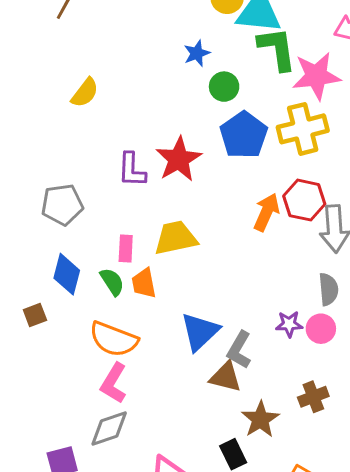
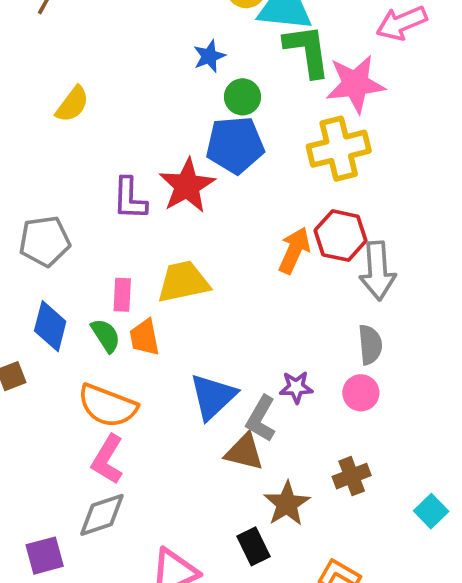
blue pentagon: (244, 135) -> (235, 145), moved, turned 30
purple star: (289, 324) -> (296, 387), moved

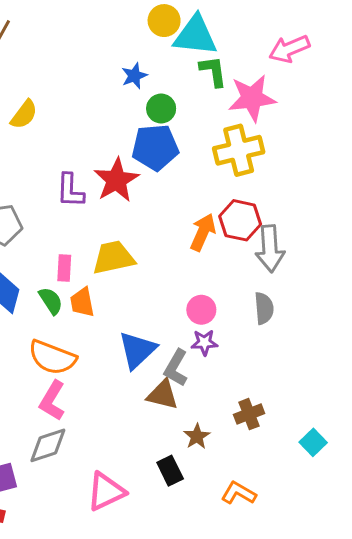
green L-shape: (307, 51) -> (213, 71), size x0.7
pink circle: (361, 393) -> (201, 310), moved
brown star: (287, 504) -> (197, 436), size x0.7

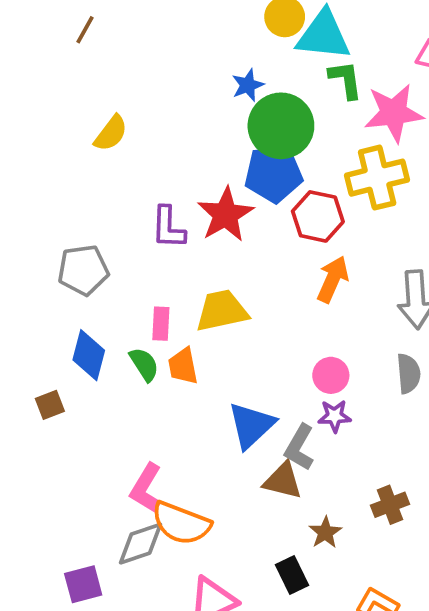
green circle: (161, 109) -> (281, 126), size x1.8
red hexagon: (240, 220) -> (318, 216), moved
orange semicircle: (52, 357) -> (181, 523), moved

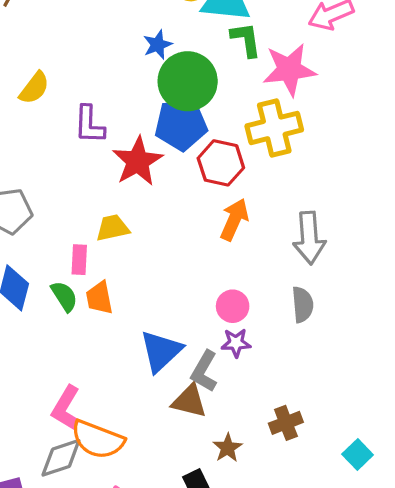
purple L-shape: (168, 228) -> (89, 125), moved
yellow trapezoid: (222, 311) -> (113, 228), moved, size x0.7

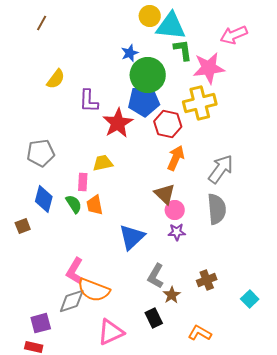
gray arrow: (309, 238) -> (221, 169), turned -140
gray semicircle: (303, 305) -> (217, 209), size x1.4
gray L-shape: (204, 371) -> (156, 276), moved
brown triangle: (189, 401) -> (165, 194), moved, turned 30

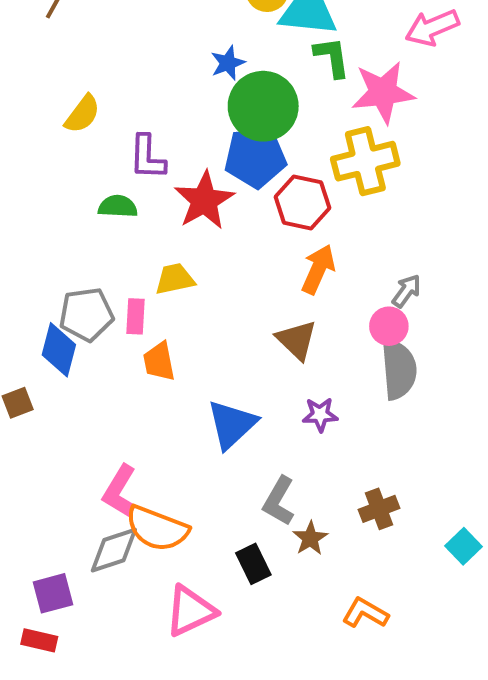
gray pentagon: (41, 153) -> (86, 314), moved
gray arrow: (221, 169) -> (407, 291), size x0.6
green semicircle: (74, 204) -> (118, 206), moved, turned -54
pink circle: (175, 210) -> (389, 326), moved
black rectangle: (154, 318) -> (253, 564), moved

